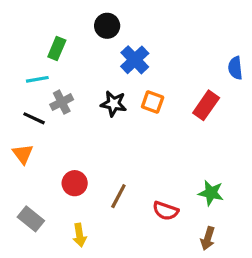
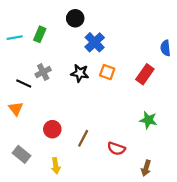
cyan line: (37, 79) -> (15, 38), moved
green star: (211, 193) -> (148, 120), moved

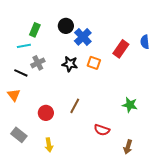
black circle: (75, 18) -> (66, 26), moved
cyan line: (15, 38) -> (24, 46), moved
red rectangle: (145, 74) -> (121, 49), moved
brown line: (83, 138) -> (75, 106), moved

